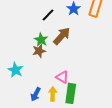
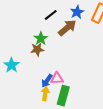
brown arrow: (62, 36) -> (67, 28), moved
pink triangle: (62, 77) -> (57, 78), turned -40
blue arrow: (36, 94) -> (47, 81), moved

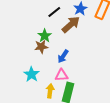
cyan star: (12, 65) -> (32, 74), moved
blue arrow: (47, 81) -> (63, 56), moved

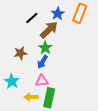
green star: (45, 36) -> (45, 48), moved
yellow arrow: (50, 91) -> (31, 97), turned -96

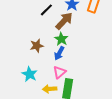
pink triangle: (42, 81) -> (60, 72), turned -32

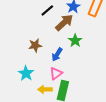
green star: (61, 39) -> (75, 41), moved

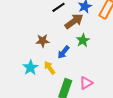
pink triangle: (56, 73) -> (86, 83), moved
yellow arrow: (45, 89) -> (50, 68), moved, turned 48

